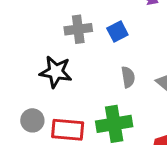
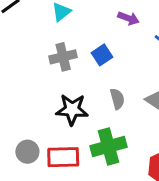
black star: (56, 72) -> (72, 110), moved

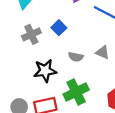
gray semicircle: (117, 99) -> (76, 57), turned 128

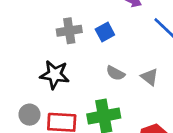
black star: (45, 71) -> (55, 75), moved

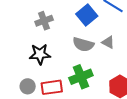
blue square: (105, 32) -> (87, 15), moved, size x1.5
gray semicircle: (116, 73) -> (83, 44), size x1.5

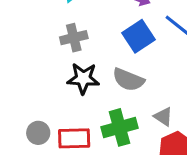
gray triangle: (108, 42) -> (163, 117), moved
black star: (40, 54) -> (83, 78), moved

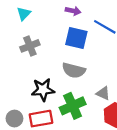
blue square: (138, 36) -> (76, 38), turned -35
black star: (83, 78) -> (43, 90), moved

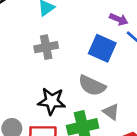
purple arrow: (73, 11) -> (119, 19), moved
gray triangle: (103, 93) -> (111, 112), moved

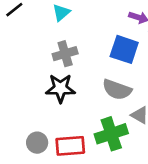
black star: (52, 101) -> (60, 88), moved

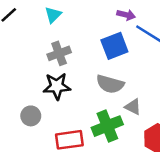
blue square: (124, 49) -> (114, 46), turned -36
gray circle: (37, 143) -> (31, 116), moved

